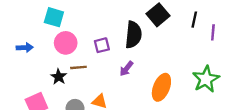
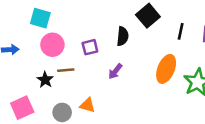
black line: (194, 20) -> (181, 31), moved
black semicircle: (133, 35) -> (123, 36), size x0.7
orange ellipse: (161, 87) -> (166, 69), moved

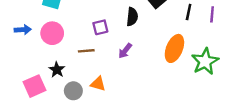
pink circle: (52, 45) -> (52, 33), moved
brown line: (66, 70) -> (86, 51), moved
black star: (45, 80) -> (57, 70), moved

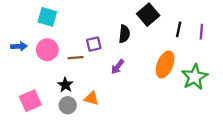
brown line: (86, 51) -> (76, 58), moved
black star: (57, 70) -> (65, 85), moved

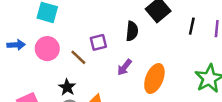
brown line: (76, 58) -> (78, 57), turned 49
orange ellipse: (165, 64) -> (154, 79), moved

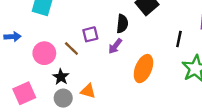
black line: (192, 26) -> (179, 39), moved
pink circle: (47, 49) -> (44, 53), moved
purple arrow: (124, 67) -> (115, 46), moved

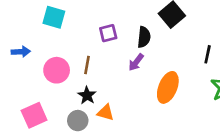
purple square: (90, 34) -> (108, 33), moved
brown line: (71, 48) -> (87, 65), turned 56
black star: (61, 77) -> (87, 95), moved

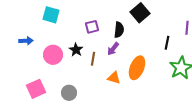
brown line: (87, 65) -> (93, 59), moved
black star: (87, 95) -> (76, 50), moved
orange triangle: (106, 113) -> (114, 78), moved

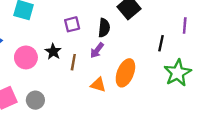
gray circle: (69, 93) -> (35, 100), moved

